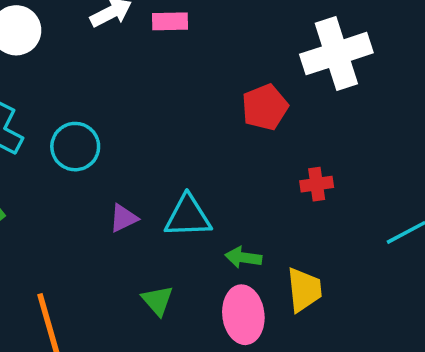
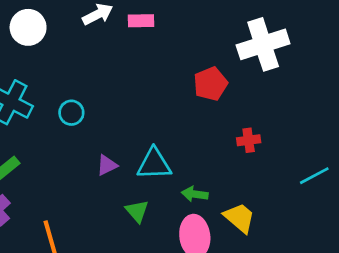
cyan circle: (75, 147) -> (71, 113), size x0.7
yellow trapezoid: (304, 290) -> (239, 218), turned -44
green triangle: (157, 300) -> (137, 211), moved

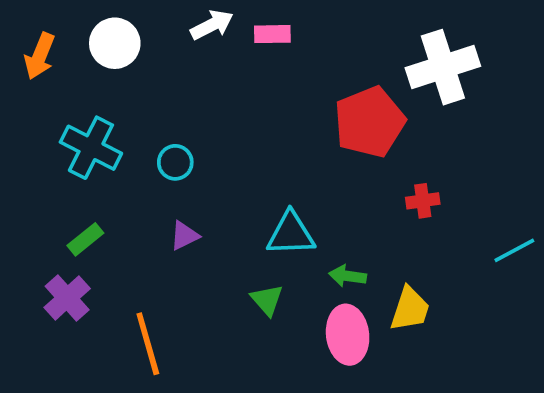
red pentagon: (211, 84) -> (370, 122), size x1.5
purple triangle: (107, 165) -> (184, 236), moved
yellow trapezoid: (239, 218) -> (410, 309), turned 68

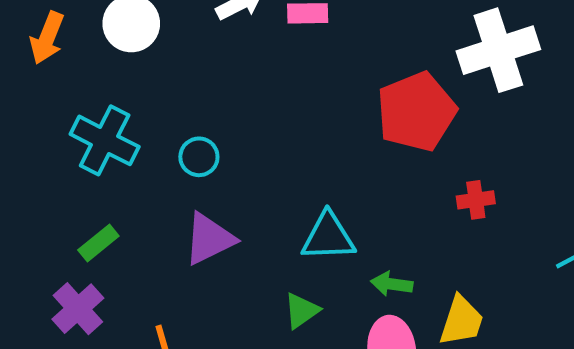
purple triangle: (184, 236) -> (209, 239), size x1.6
green triangle: (267, 300) -> (301, 311), turned 36

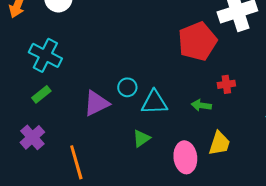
cyan circle: (199, 157) -> (127, 87), moved
green rectangle: (98, 243) -> (41, 94), moved
green arrow: (392, 284) -> (201, 105), moved

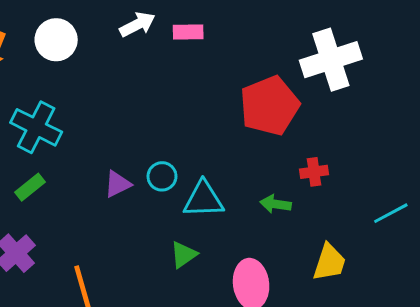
purple triangle: (96, 103) -> (117, 184), moved, size x0.7
yellow trapezoid: (219, 143) -> (329, 262), moved

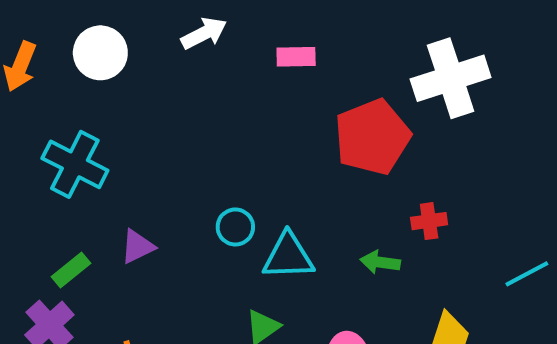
pink rectangle: (188, 32) -> (296, 57), moved
purple triangle: (117, 184) -> (138, 247), moved
green rectangle: (30, 187) -> (71, 270), moved

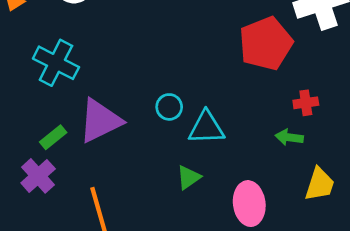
purple triangle: (138, 247) -> (100, 121), size x1.8
green arrow: (380, 262) -> (289, 137), moved

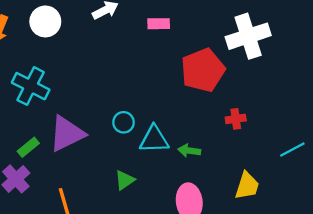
green arrow: (289, 137) -> (189, 151), moved
green triangle: (188, 177) -> (125, 180), moved

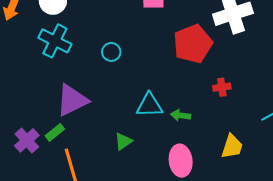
cyan cross: (31, 86) -> (55, 41), moved
cyan circle: (124, 122) -> (111, 52), moved
green rectangle: (28, 147) -> (55, 132), moved

